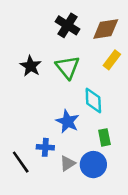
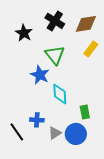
black star: (31, 66) -> (24, 33), moved
cyan diamond: (93, 100) -> (60, 94), moved
blue star: (67, 121) -> (40, 75), moved

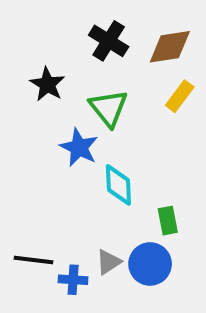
black star: (24, 33) -> (47, 84), moved
blue cross: (37, 120) -> (73, 280), moved
black line: (17, 132) -> (34, 260), turned -48

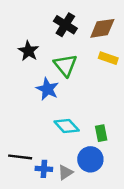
yellow rectangle: (180, 96) -> (108, 58), turned 72
cyan diamond: (118, 185) -> (67, 126), moved, turned -40
gray triangle: (109, 262) -> (65, 172), moved

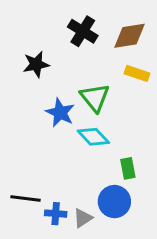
black star: (28, 51) -> (36, 64), turned 30
green triangle: (65, 65) -> (95, 98), moved
cyan diamond: (67, 126) -> (93, 137), moved

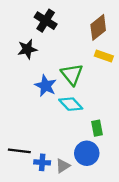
black cross: (83, 31) -> (46, 21), moved
brown diamond: (129, 36) -> (98, 27), turned -30

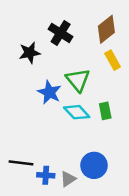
black cross: (46, 21) -> (61, 33), moved
yellow rectangle: (104, 56) -> (113, 60), turned 42
green rectangle: (97, 128) -> (105, 111), moved

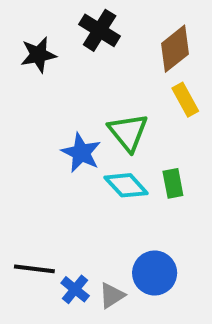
black cross: (61, 33) -> (100, 30), moved
black star: (30, 53) -> (38, 55), moved
blue cross: (46, 175) -> (75, 289), turned 35

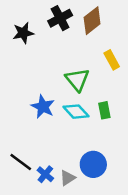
black cross: (100, 30) -> (60, 18), turned 30
brown diamond: (175, 49) -> (92, 21), moved
blue star: (81, 153) -> (43, 107), moved
black line: (34, 269) -> (21, 162), turned 30

